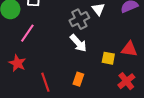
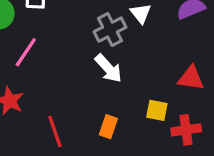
yellow square: (108, 58) -> (157, 110), moved
red cross: (126, 81) -> (186, 130), turned 30

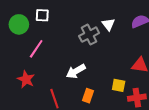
white arrow: (108, 68) -> (76, 71), moved, turned 102

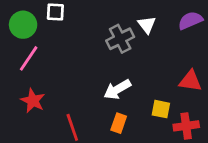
pink line: (36, 49) -> (29, 58), moved
white arrow: (76, 71) -> (117, 89), moved

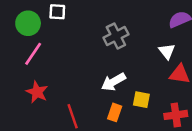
white triangle: (147, 25) -> (167, 51), moved
yellow square: (161, 109) -> (141, 100), moved

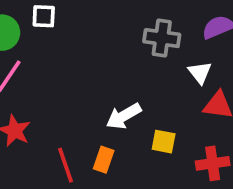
gray cross: (116, 36) -> (162, 38), moved, turned 35
orange rectangle: (115, 112) -> (104, 160), moved

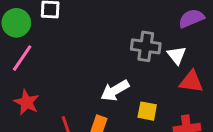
gray cross: (162, 38) -> (146, 46), moved

